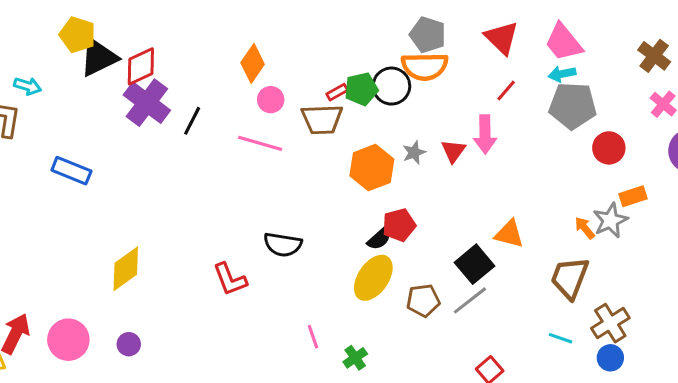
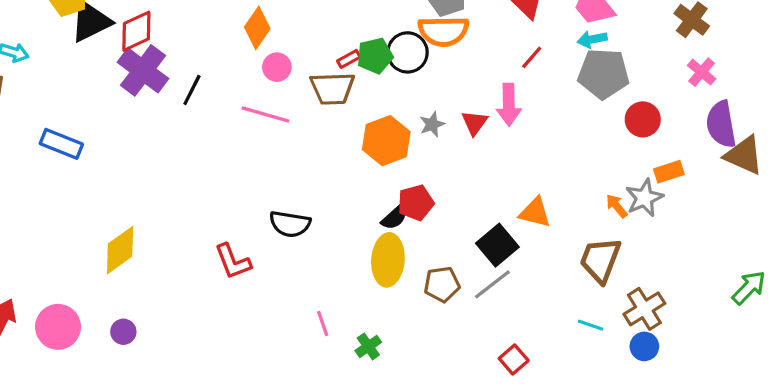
yellow ellipse: (373, 278) -> (388, 260), turned -30

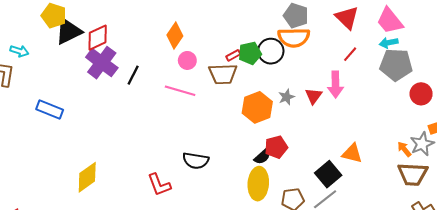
brown trapezoid: (600, 260) -> (413, 174), moved, turned -108

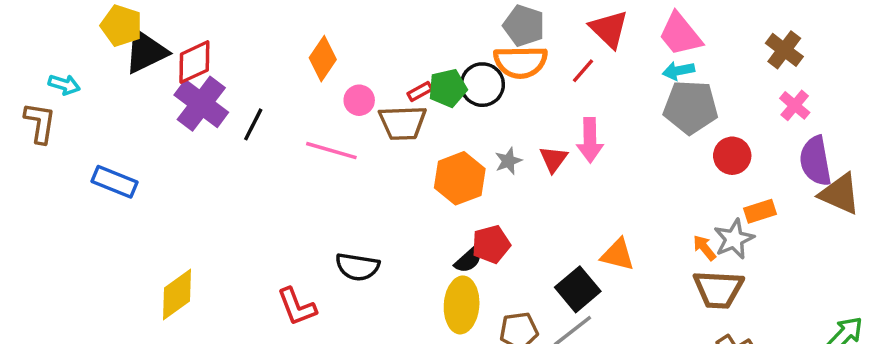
red line: (350, 54) -> (583, 71), moved
pink circle: (187, 60) -> (359, 100), moved

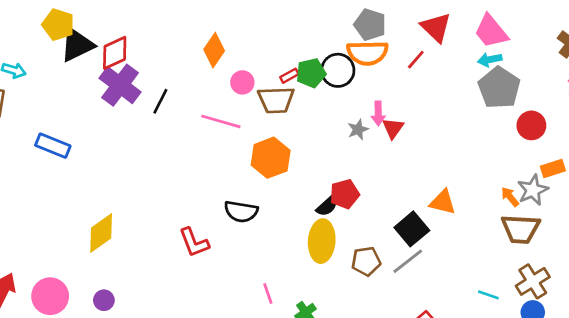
gray pentagon: (691, 107) -> (499, 88), turned 30
pink arrow: (590, 140) -> (378, 113), moved, size x0.7
orange hexagon: (460, 178) -> (271, 158), moved

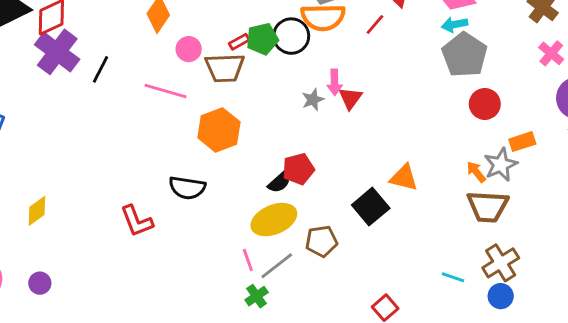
red circle: (531, 125) -> (485, 104), moved
yellow diamond: (101, 233) -> (37, 211), size x0.7
yellow ellipse: (322, 241) -> (274, 220), turned 63
gray line: (408, 261) -> (277, 266), moved
pink line: (268, 294) -> (248, 260), moved

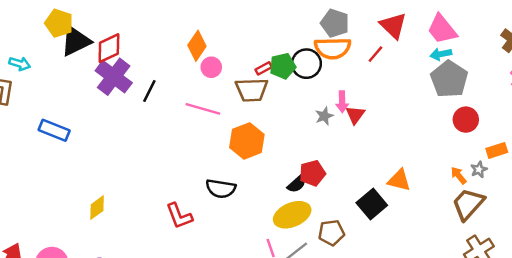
pink circle: (189, 49) -> (211, 67), moved
gray star: (501, 165) -> (479, 170), size x0.6
brown trapezoid: (488, 207) -> (468, 204), turned 129

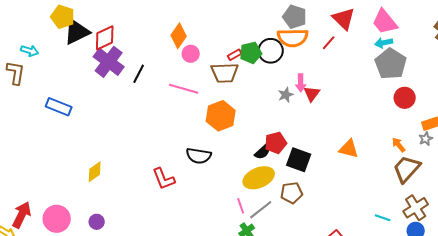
gray star: (479, 170) -> (426, 139), moved
black square: (372, 204) -> (299, 160), moved, turned -30

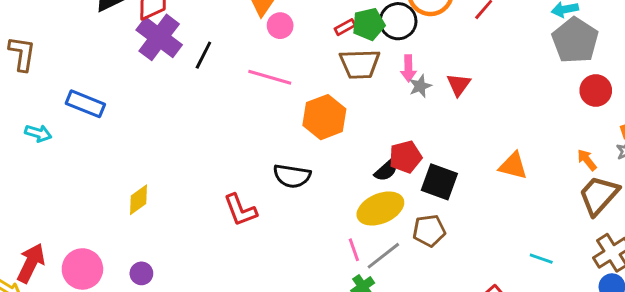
cyan arrow: (30, 51) -> (38, 133), moved
brown trapezoid: (225, 73) -> (360, 64), moved
pink arrow: (301, 83) -> (408, 68), moved
cyan line: (383, 218) -> (541, 259), moved

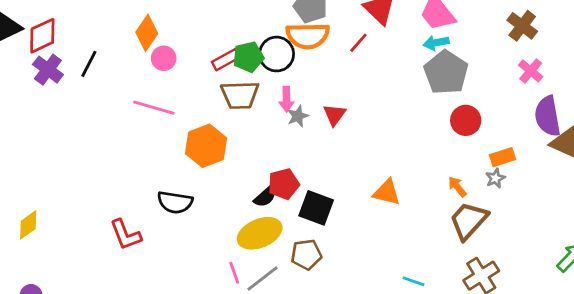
red rectangle: (345, 27) -> (226, 60), size x1.4
purple cross: (159, 37) -> (48, 70), size x0.7
black line: (203, 55) -> (89, 64), moved

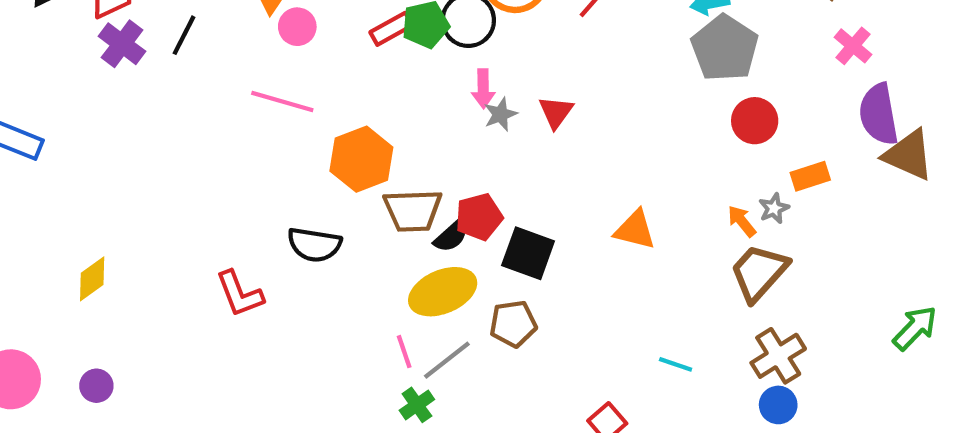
brown trapezoid: (240, 95) -> (413, 210), moved
gray star: (495, 178) -> (774, 208), moved

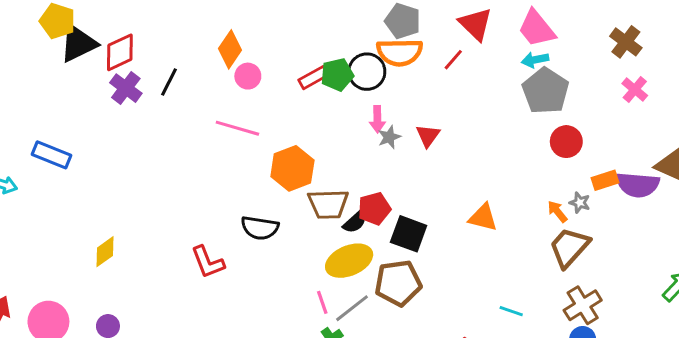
purple semicircle: (879, 114) -> (638, 185), moved, turned -75
gray star: (774, 208) -> (580, 203), turned -30
brown pentagon: (513, 324) -> (398, 283), size x1.4

